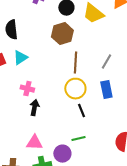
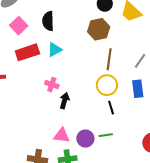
pink cross: (27, 89) -> (52, 85), moved
purple circle: (62, 154) -> (85, 139), moved

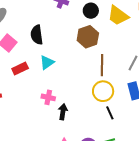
red rectangle: (27, 52) -> (20, 69), size x0.7

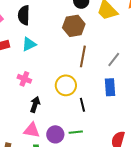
yellow circle: (103, 91) -> (66, 85), moved
black arrow: (63, 112) -> (35, 104), moved

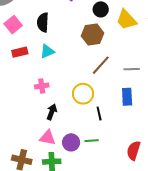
brown line: (83, 56) -> (101, 65), turned 30
gray line: (114, 59) -> (132, 69), turned 49
pink cross: (24, 79) -> (42, 86), turned -32

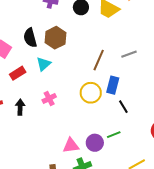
brown hexagon: (93, 34) -> (55, 38), moved
blue rectangle: (127, 97) -> (113, 85), moved, turned 36
black arrow: (52, 112) -> (20, 107), moved
black line: (99, 114) -> (123, 107), moved

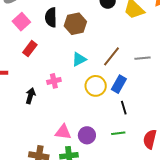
cyan triangle: (44, 64) -> (79, 59), moved
red rectangle: (18, 73) -> (30, 49), turned -35
black arrow: (20, 107) -> (30, 96), moved
green line: (114, 135) -> (118, 133), moved

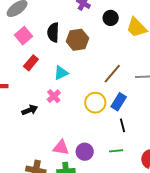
cyan triangle: (79, 59) -> (61, 73), moved
pink cross: (54, 81) -> (54, 96), turned -32
black arrow: (30, 96) -> (30, 110), turned 49

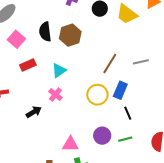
red rectangle: (31, 63) -> (28, 65), turned 35
purple circle: (85, 152) -> (102, 136), moved

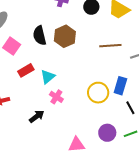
brown line: (110, 63) -> (110, 46), moved, turned 60
cyan triangle: (59, 70) -> (48, 77), moved

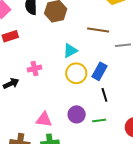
cyan triangle: (48, 77) -> (70, 51), moved
pink cross: (56, 97) -> (35, 69), turned 32

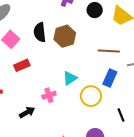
cyan triangle: (70, 51) -> (70, 78), moved
blue rectangle: (100, 71) -> (110, 78), moved

